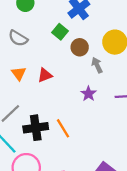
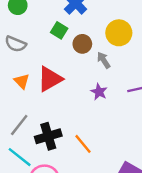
red triangle: (45, 75) -> (50, 79), size x1.6
orange line: (63, 128) -> (83, 144), moved

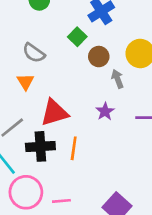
gray semicircle: (16, 44) -> (34, 53), moved
red triangle: (50, 79) -> (54, 113), moved
orange line: (83, 144) -> (74, 148), moved, turned 35

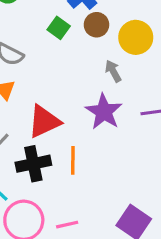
brown circle: (99, 57) -> (96, 25), moved
purple star: (105, 111) -> (104, 112), size x1.6

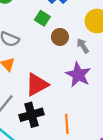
brown circle: (96, 25) -> (60, 37), moved
orange line: (73, 160) -> (67, 124), moved

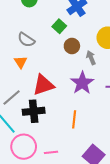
orange line: (67, 124) -> (74, 119), moved

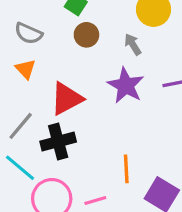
brown circle: (72, 46) -> (86, 35), moved
orange line: (74, 119) -> (126, 169), moved

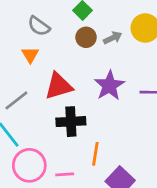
gray arrow: (133, 44) -> (113, 38), moved, turned 84
black cross: (58, 142) -> (71, 122), moved

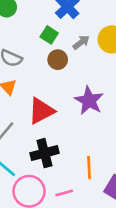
gray arrow: (113, 38) -> (81, 42), moved
black cross: (71, 122) -> (44, 153), moved

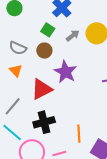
brown circle: (58, 60) -> (44, 51), moved
purple star: (89, 101) -> (65, 72), moved

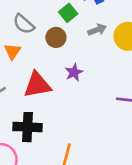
purple star: (65, 72) -> (74, 72), size x0.6

